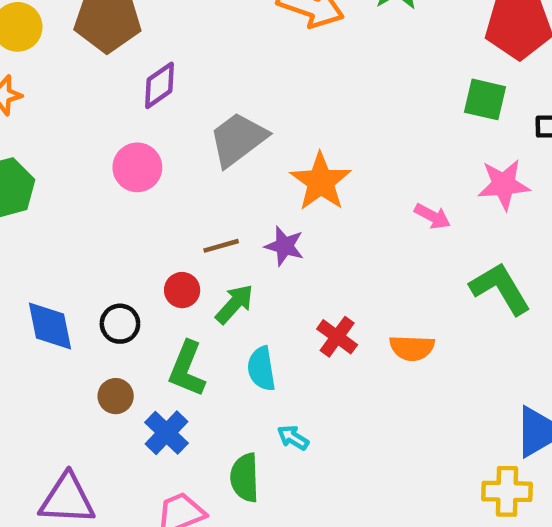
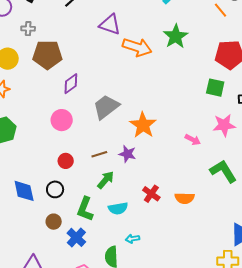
red circle: (182, 290) -> (66, 161), moved
cyan semicircle: (261, 369) -> (118, 208), turned -90
cyan arrow: (293, 438) -> (133, 239), turned -40

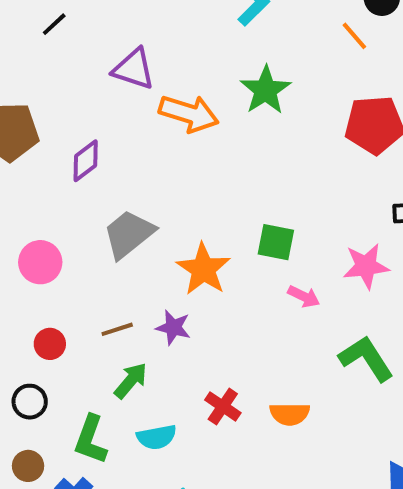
purple diamond: (71, 84) -> (86, 161), moved
green square: (215, 88) -> (276, 242), moved

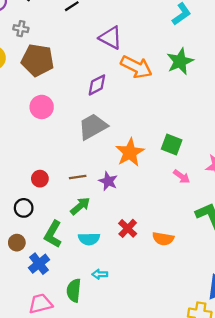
purple diamond: (86, 161) -> (97, 85), moved
pink circle: (40, 262) -> (42, 107), moved

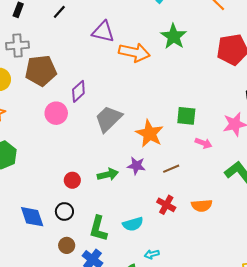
gray cross: (21, 29) -> (17, 45), size x1.5
purple diamond: (97, 85) -> (78, 91), moved
brown line: (78, 177) -> (171, 169), moved
green arrow: (80, 206) -> (108, 175), moved, turned 42

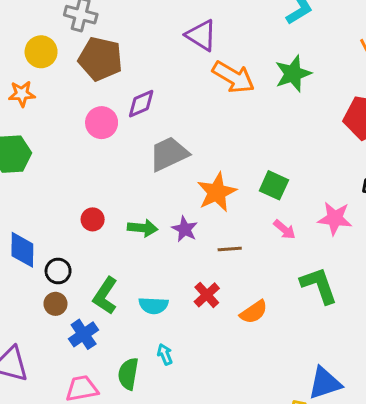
orange semicircle: (202, 206) -> (254, 312), turned -48
black circle: (64, 211) -> (58, 271), moved
cyan arrow: (152, 254) -> (165, 354), turned 64

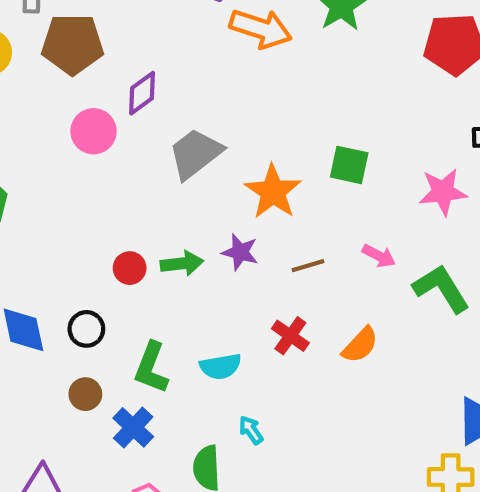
red circle: (93, 219) -> (130, 268), moved
pink arrow: (284, 230) -> (379, 256), moved
black circle: (58, 271) -> (86, 329), moved

